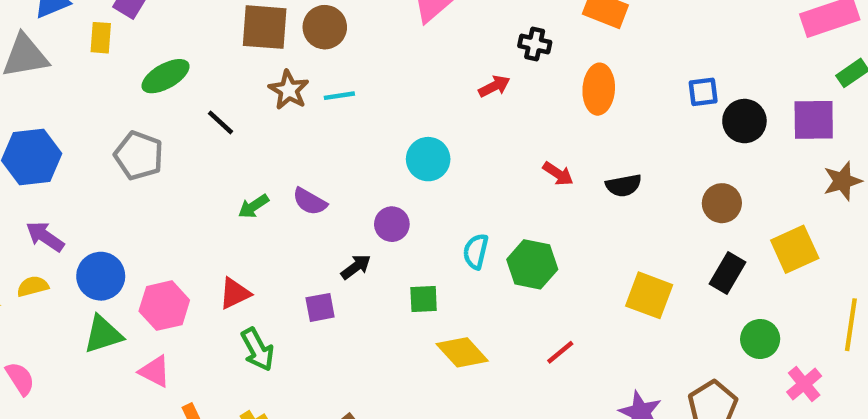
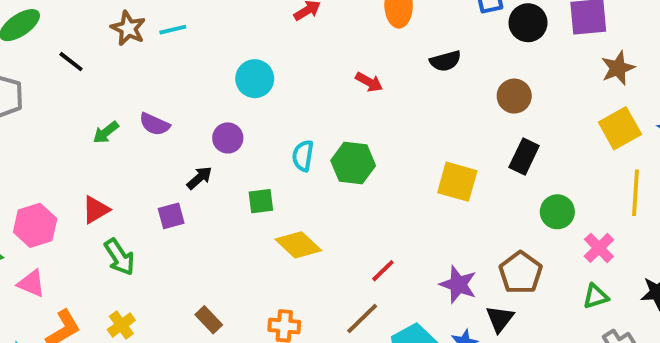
black semicircle: (624, 185) -> (445, 61), moved
yellow square: (795, 249) -> (620, 128), moved
red line: (560, 352) -> (383, 271), moved

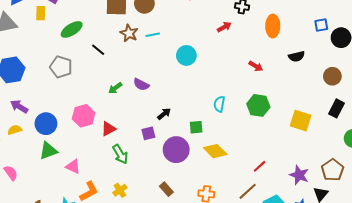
cyan circle: (255, 79) -> (186, 55), moved
purple circle: (228, 138) -> (176, 150), moved, size x1.6
green hexagon: (353, 163) -> (258, 105), moved
pink hexagon: (35, 225) -> (84, 116), moved

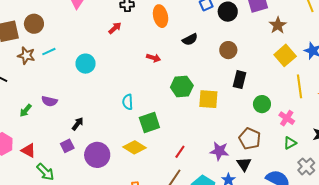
green hexagon: (258, 105) -> (182, 86), moved
green square: (196, 127) -> (149, 123), moved, size x1.5
red triangle: (108, 129) -> (28, 151), turned -49

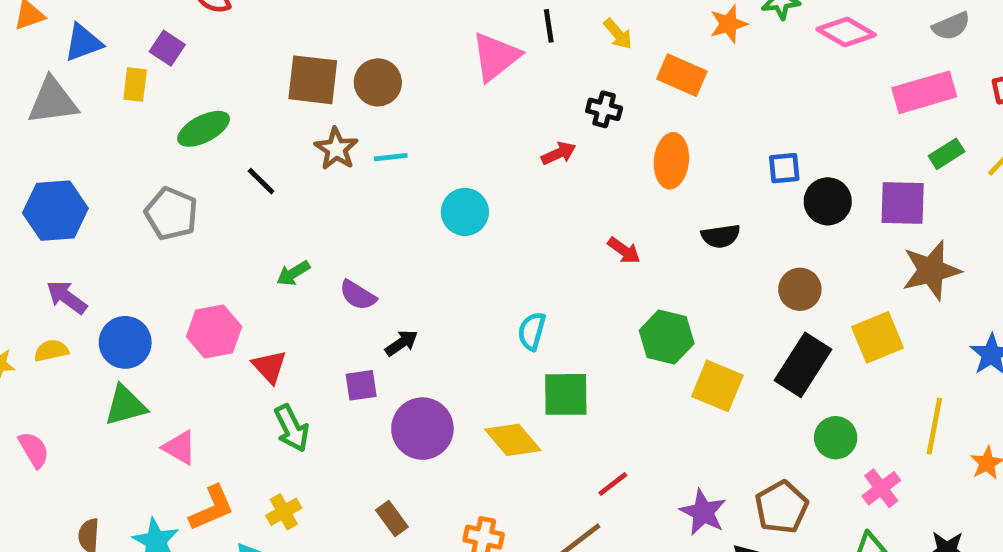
brown star: (278, 25) -> (931, 270), size x1.4
yellow square: (285, 55) -> (877, 337), moved
black rectangle: (239, 80) -> (803, 365), size x1.4
purple semicircle: (49, 101) -> (358, 295), moved

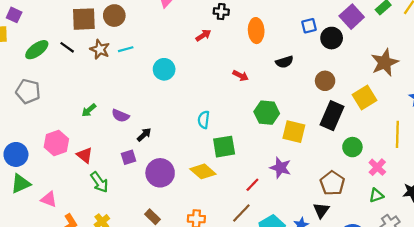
black line: (261, 181) -> (67, 47), moved
purple square: (903, 203) -> (352, 17), moved, turned -35
purple star: (703, 512) -> (280, 168), moved

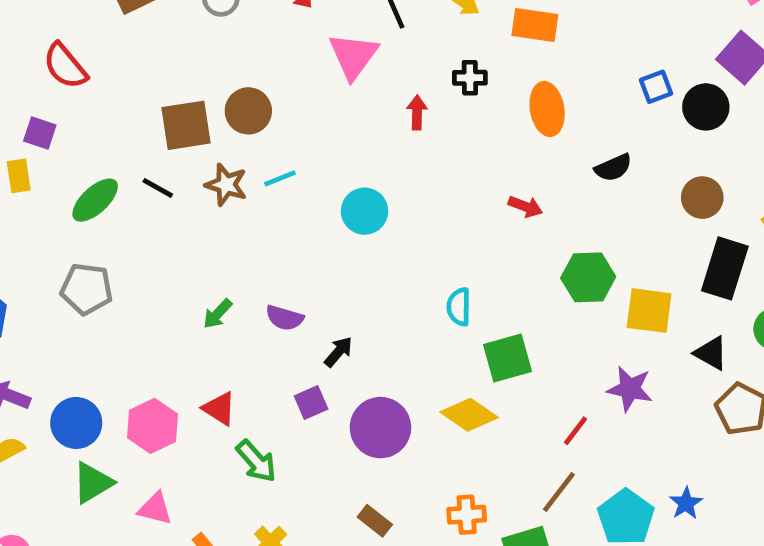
red arrow: (203, 35) -> (417, 112), moved, turned -49
pink hexagon: (56, 143) -> (152, 426), moved
black triangle: (321, 210) -> (711, 353), moved, turned -30

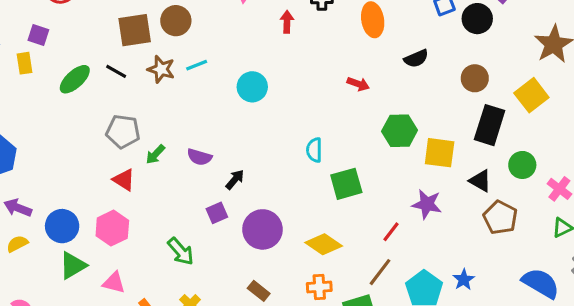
gray pentagon: (87, 289) -> (123, 131), moved
red triangle: (219, 409) -> (124, 180), moved
yellow diamond: (469, 415) -> (324, 244), moved

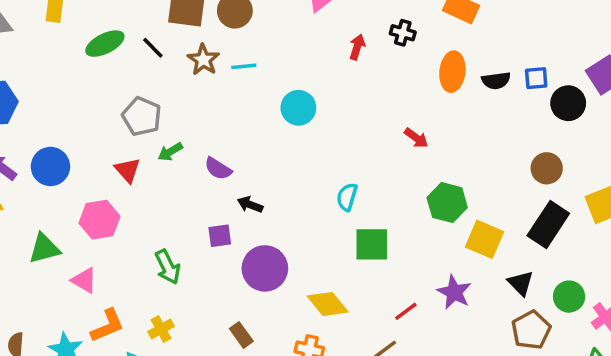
black semicircle: (416, 58) -> (496, 81), moved
green circle: (522, 165) -> (569, 297), moved
black arrow: (235, 179) -> (250, 205), turned -125
blue circle: (62, 226) -> (50, 166), moved

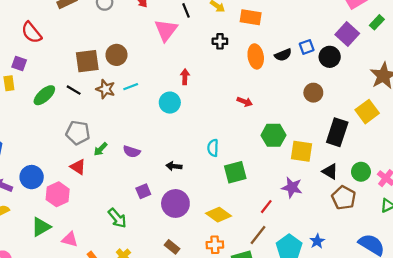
red arrow: (357, 47) -> (185, 77), moved
brown circle: (547, 168) -> (313, 93), moved
black arrow: (250, 205) -> (174, 166), moved
pink hexagon: (100, 220) -> (58, 194), moved

